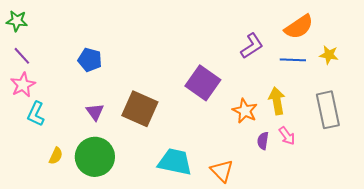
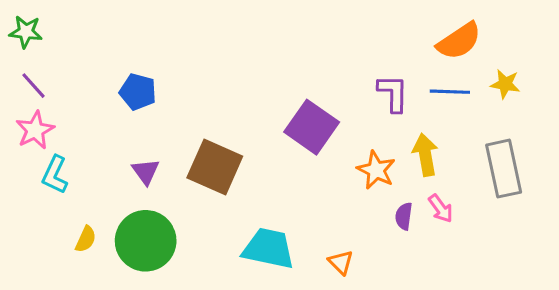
purple L-shape: (252, 46) -> (393, 93), moved, turned -56
orange triangle: (222, 171) -> (341, 262), size x0.7

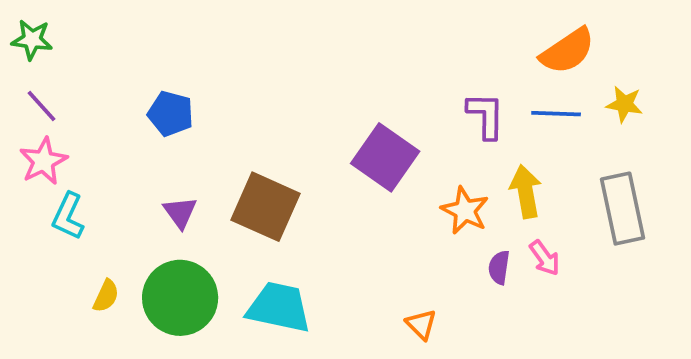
cyan trapezoid: (269, 248) -> (279, 307), moved

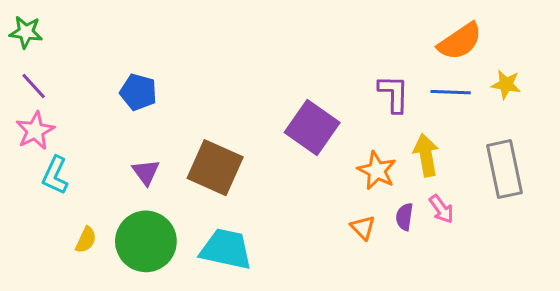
orange triangle: (421, 324) -> (363, 228), moved

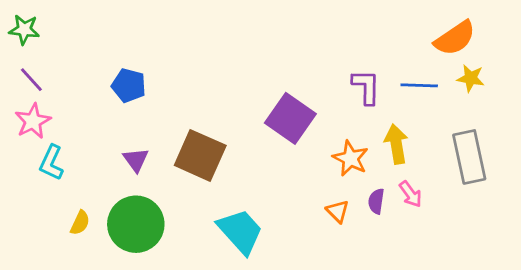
orange semicircle: (460, 41) -> (455, 38), moved
cyan trapezoid: (226, 249) -> (240, 231), moved, turned 36

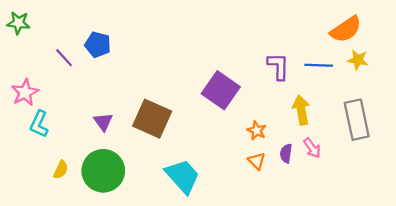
purple line: (31, 80) -> (64, 58), moved
blue pentagon: (129, 85) -> (98, 45), moved
orange star: (350, 158) -> (257, 131), moved, size x0.7

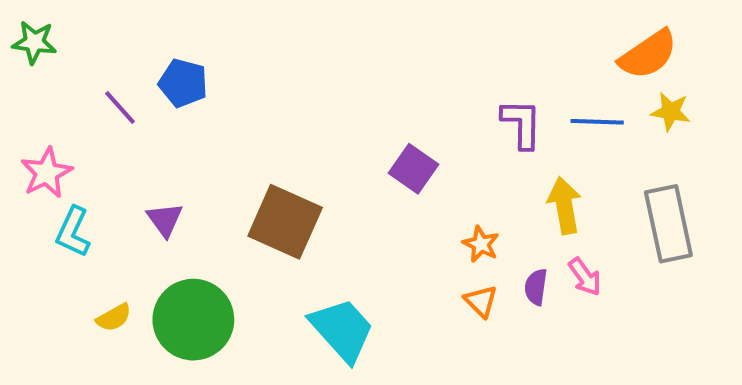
purple square: (221, 90) -> (414, 169), size x0.7
purple triangle: (103, 122) -> (165, 220), moved
yellow semicircle: (61, 170) -> (114, 318), turned 36

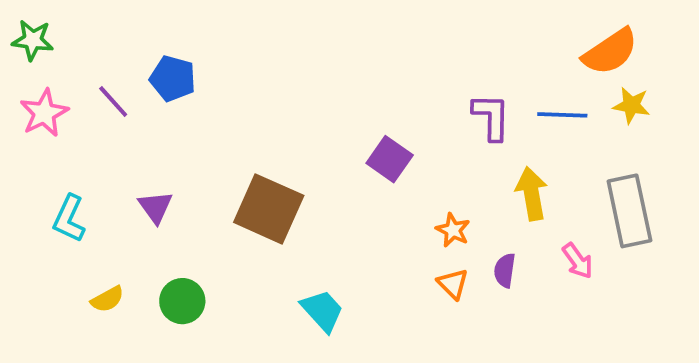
pink star: (47, 173) -> (44, 113), moved
pink arrow: (585, 277) -> (578, 261), moved
green circle: (193, 320) -> (182, 301), size x0.6
cyan trapezoid: (342, 330) -> (322, 311), size x0.7

